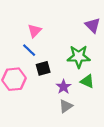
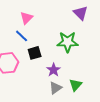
green triangle: (87, 81) -> (76, 85), moved, turned 48

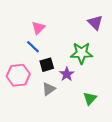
purple star: (54, 70) -> (67, 74), moved
gray triangle: (56, 88) -> (49, 89), moved

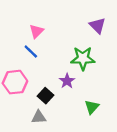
black square: (47, 65) -> (46, 96), moved, turned -32
gray triangle: (49, 89) -> (39, 117), moved, turned 32

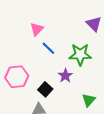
blue line: (31, 52) -> (48, 48), moved

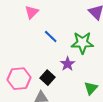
pink triangle: (37, 29) -> (32, 12), moved
pink hexagon: (17, 77) -> (19, 79), moved

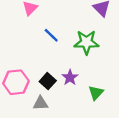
purple star: (68, 64) -> (70, 77), moved

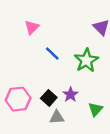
green star: (86, 42) -> (86, 60), turned -30
gray triangle: (41, 103) -> (57, 117), moved

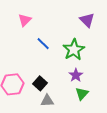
purple star: (70, 95) -> (76, 75), moved

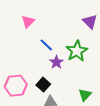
purple star: (76, 75) -> (56, 62), moved

